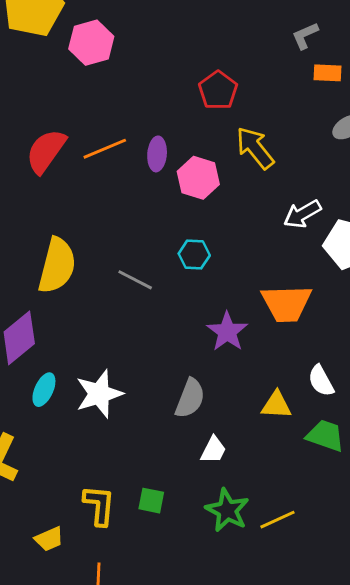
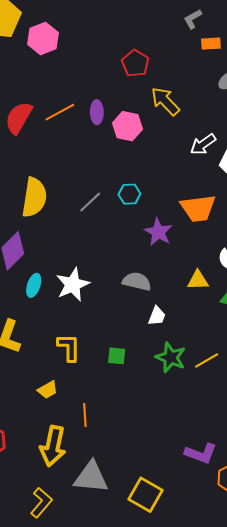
cyan hexagon: (194, 254) -> (129, 194), moved
gray line: (135, 280) -> (90, 202), turned -65
gray semicircle: (190, 398) -> (137, 281), turned -92
yellow L-shape: (99, 505) -> (69, 347), moved

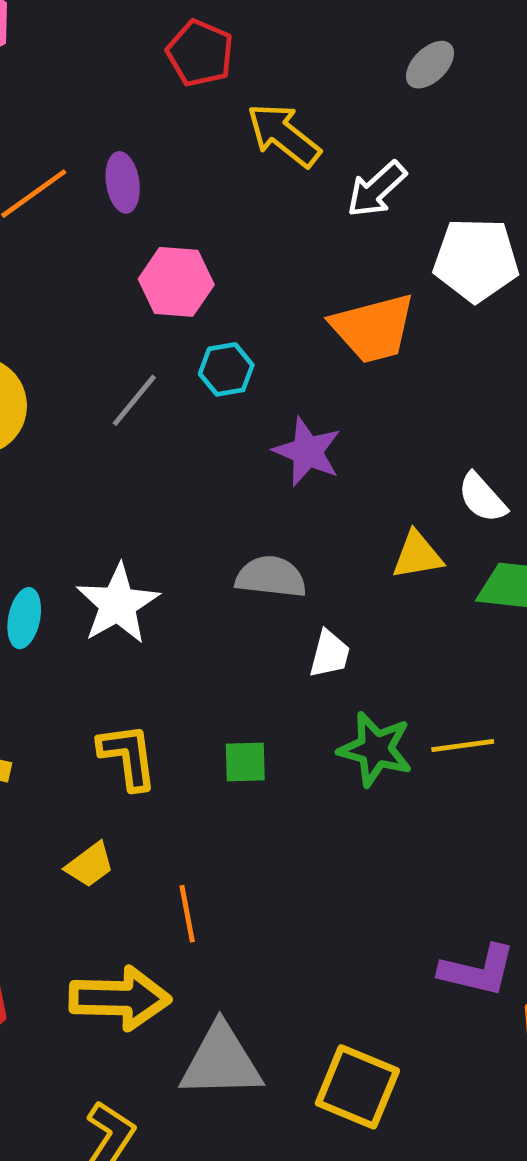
pink hexagon: (127, 126) -> (176, 282), moved
white arrow: (203, 144) -> (376, 189), moved
orange trapezoid: (198, 208) -> (373, 328), moved
yellow line: (207, 361) -> (463, 745), turned 30
yellow arrow: (53, 446) -> (120, 998), turned -93

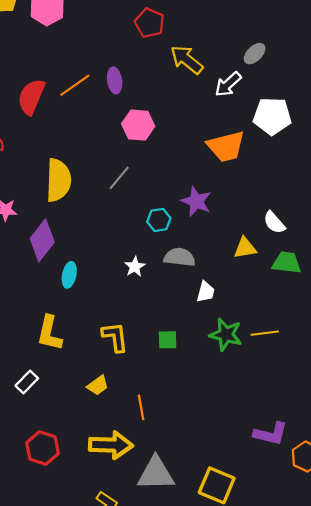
gray ellipse: (430, 65) -> (255, 54), moved
cyan hexagon: (226, 369) -> (159, 220), moved
white star: (118, 604) -> (135, 267), moved, size x0.6

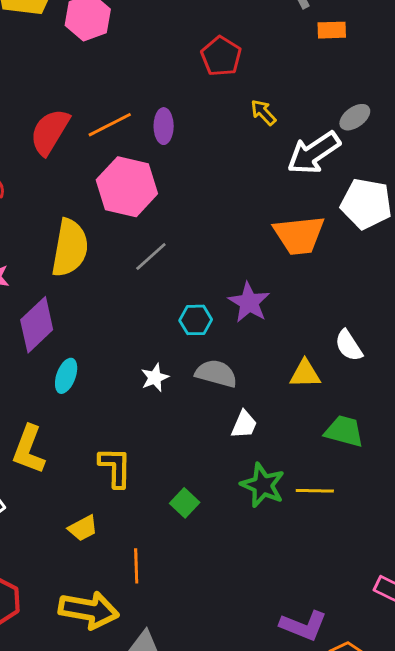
yellow arrow: (187, 60) -> (263, 112), size x0.6
white arrow: (228, 84) -> (314, 153), size x1.4
pink hexagon: (138, 125) -> (127, 187), moved, size x1.4
green trapezoid: (287, 263) -> (344, 431), moved
green square: (168, 340) -> (185, 503), moved, turned 36

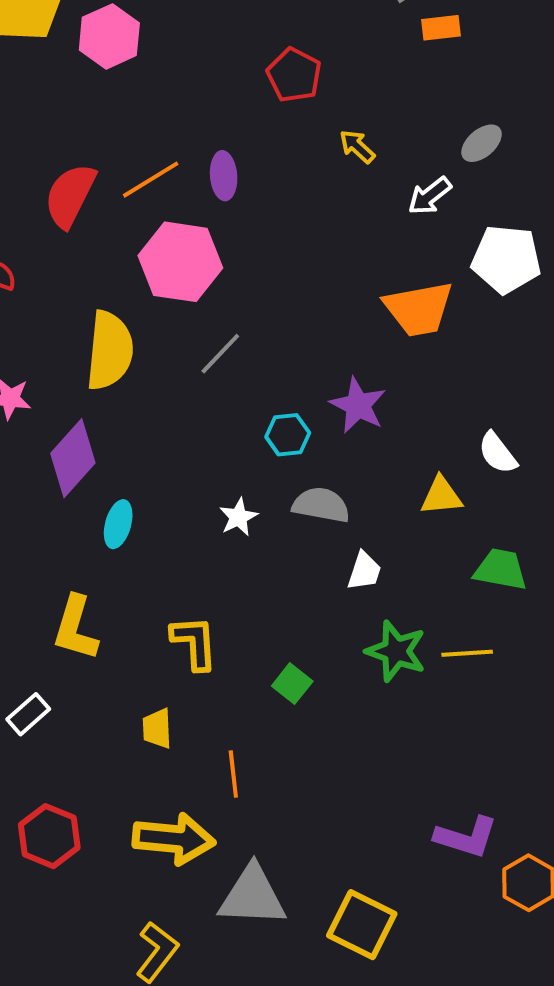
white arrow: (314, 153) -> (430, 196), size x0.6
yellow trapezoid: (83, 528) -> (157, 729), turned 120

